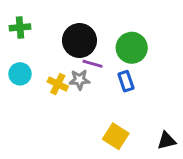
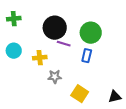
gray star: (79, 80) -> (55, 77), moved
blue rectangle: (126, 81) -> (87, 56), turned 32
yellow cross: (58, 84) -> (40, 58), turned -32

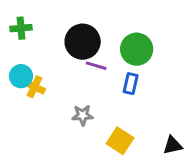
yellow cross: (40, 58) -> (34, 87), moved, turned 32

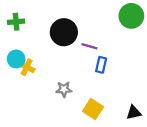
green circle: (137, 49) -> (131, 16), moved
purple line: (96, 66) -> (89, 46), moved

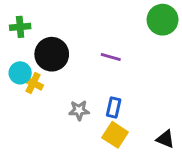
black circle: (64, 32) -> (52, 54), moved
blue rectangle: (101, 65) -> (114, 107), moved
black triangle: (134, 113) -> (165, 139), turned 35

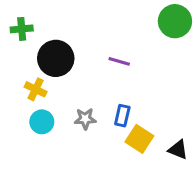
cyan circle: (20, 73) -> (42, 122), moved
yellow square: (115, 135) -> (139, 139), moved

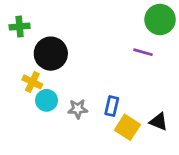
purple line: (119, 61) -> (143, 52), moved
cyan circle: (42, 122) -> (47, 100), moved
black triangle: (178, 150) -> (159, 122), moved

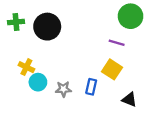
black circle: (51, 54) -> (47, 27), moved
yellow square: (127, 127) -> (112, 69), moved

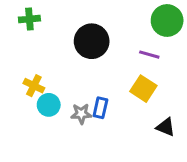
green cross: (16, 22) -> (29, 19), moved
black circle: (47, 27) -> (92, 41), moved
blue rectangle: (91, 87) -> (100, 108), moved

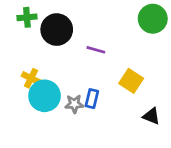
black circle: (92, 41) -> (57, 30), moved
purple line: (149, 55) -> (96, 50), moved
cyan circle: (49, 105) -> (45, 96), size x1.5

